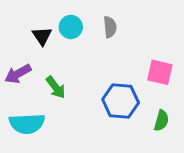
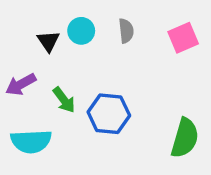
pink square: (160, 72) -> (183, 38), moved, turned -36
blue hexagon: (121, 101) -> (109, 114), moved
green semicircle: (161, 121) -> (185, 138), size x1.6

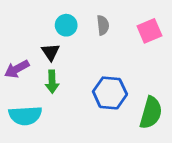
black triangle: (48, 41) -> (51, 52), moved
green arrow: (64, 100) -> (52, 82), turned 35
blue hexagon: (109, 114) -> (110, 93), moved

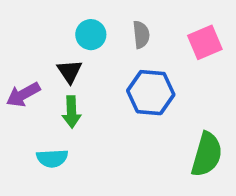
blue hexagon: (110, 93) -> (151, 93), moved
cyan semicircle: (25, 116) -> (52, 158), moved, size x0.7

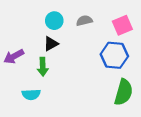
gray semicircle: (141, 35) -> (84, 21), turned -98
black triangle: (70, 71) -> (51, 44), moved, turned 35
blue hexagon: (151, 93) -> (114, 55), moved

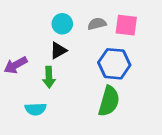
pink square: (122, 25) -> (126, 25), moved, turned 30
blue hexagon: (114, 55) -> (114, 64), moved
green semicircle: (124, 92) -> (109, 101), moved

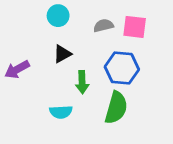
cyan circle: (62, 24) -> (58, 16), moved
green arrow: (49, 77) -> (82, 82), moved
cyan semicircle: (36, 109) -> (61, 112), moved

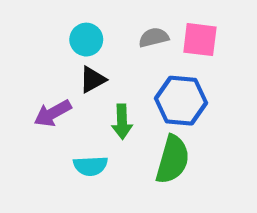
cyan circle: (58, 16) -> (86, 40), moved
purple arrow: (17, 69) -> (53, 113), moved

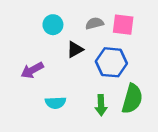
black triangle: (93, 80) -> (75, 49), moved
green arrow: (122, 122) -> (101, 105), moved
green semicircle: (173, 160) -> (132, 99), moved

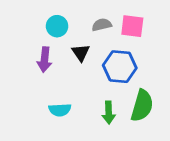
black triangle: (75, 49) -> (81, 53), turned -36
purple arrow: (32, 70) -> (44, 60), moved, turned -55

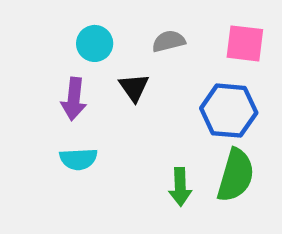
pink square: (132, 26) -> (245, 43), moved
blue hexagon: (120, 67) -> (229, 111), moved
cyan semicircle: (60, 110) -> (78, 159), moved

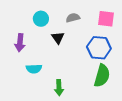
purple arrow: (74, 99) -> (20, 43), moved
green arrow: (180, 187) -> (59, 88), moved

